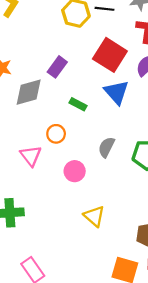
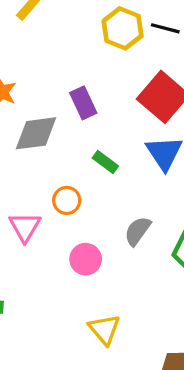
purple rectangle: (57, 67) -> (83, 103), turned -70

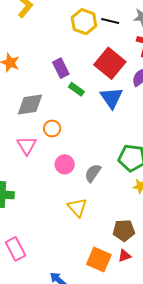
gray diamond: (36, 133) -> (30, 104), moved
green rectangle: (105, 162) -> (76, 89), moved
gray semicircle: (138, 231) -> (93, 173), moved

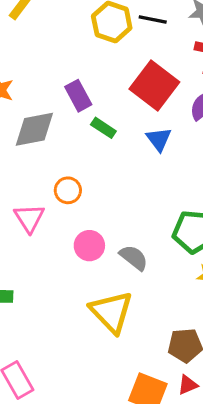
blue triangle: (111, 98) -> (159, 139), size x0.7
gray diamond: (30, 104) -> (34, 129), moved
gray semicircle: (93, 173) -> (134, 258), turned 96
yellow triangle: (77, 207) -> (111, 312), size x1.4

